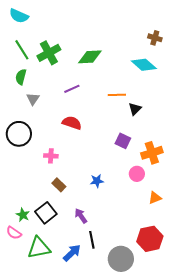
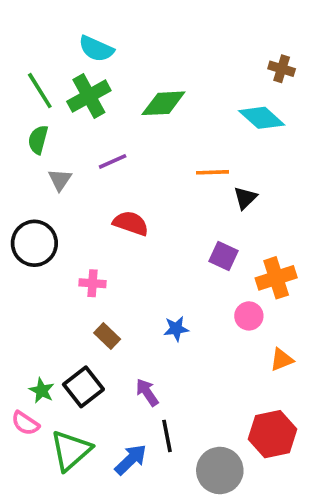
cyan semicircle: (19, 16) -> (96, 49), moved
purple line: (72, 89) -> (113, 161), moved
green triangle: (39, 248) -> (71, 450), turned -30

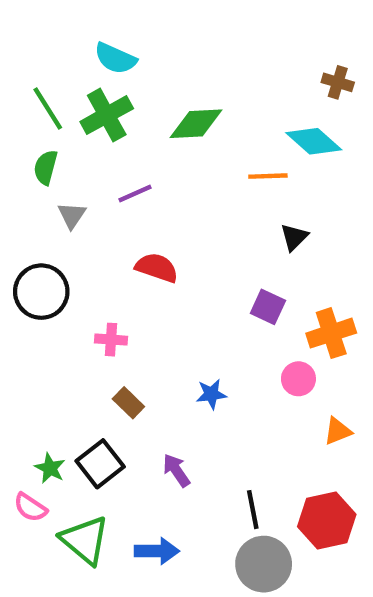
orange line: (213, 172) -> (268, 176), moved
black line: (167, 436) -> (253, 510), moved
green triangle: (71, 450) -> (85, 540), turned -39
blue arrow: (131, 460) -> (157, 551), turned 44

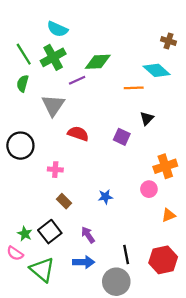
purple line: (135, 194) -> (77, 80), moved
gray triangle: (72, 215) -> (53, 105), moved, size x1.6
purple square: (268, 307) -> (122, 137), moved
blue arrow: (157, 551) -> (84, 262), moved
gray circle: (264, 564) -> (116, 282), moved

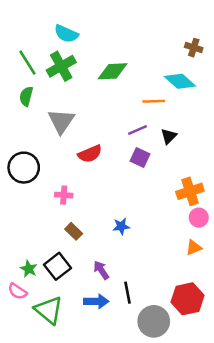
purple line: (77, 80) -> (137, 130), moved
red semicircle: (78, 134) -> (90, 154), turned 138
pink circle: (149, 189) -> (199, 218), moved
black line: (126, 254) -> (127, 293), moved
gray circle: (116, 282) -> (154, 321), moved

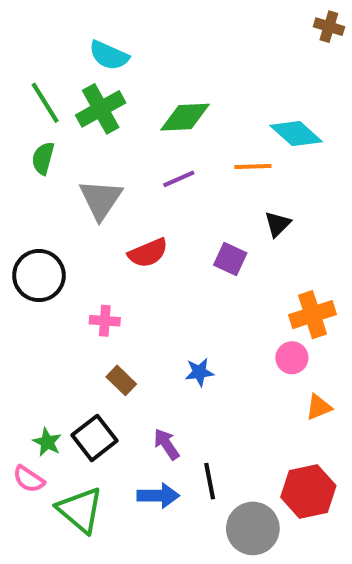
brown cross: (194, 48) -> (329, 27), moved
purple line: (137, 130) -> (179, 179), moved
pink circle: (199, 218) -> (292, 358), moved

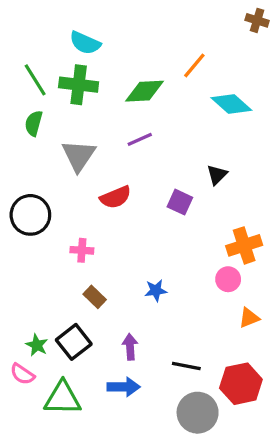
green cross: (101, 109) -> (79, 85), turned 36
orange line: (253, 167) -> (194, 65), moved, turned -48
purple arrow: (166, 444) -> (130, 347), turned 30
black line: (210, 481) -> (186, 366), moved, turned -68
green triangle: (80, 510) -> (63, 398), turned -39

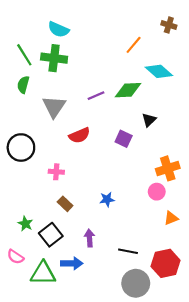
brown cross: (257, 20) -> (169, 25), moved
green diamond: (145, 91) -> (128, 90), moved
green star: (37, 345) -> (25, 224), moved
blue arrow: (124, 387) -> (72, 263), moved

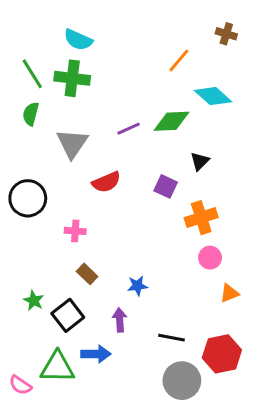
orange cross: (168, 168) -> (201, 218), moved
blue star: (107, 199) -> (137, 286), moved
pink semicircle: (15, 257) -> (20, 385), moved

